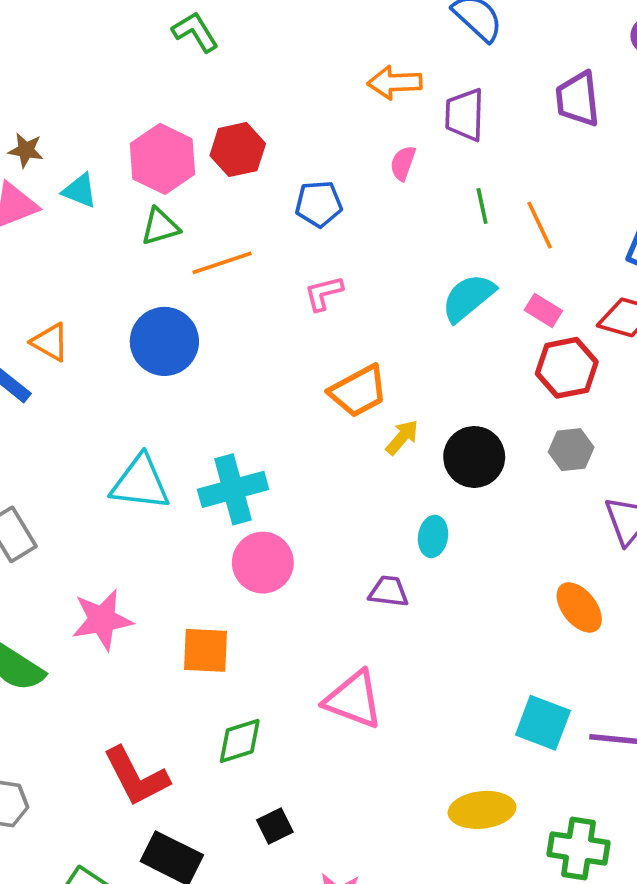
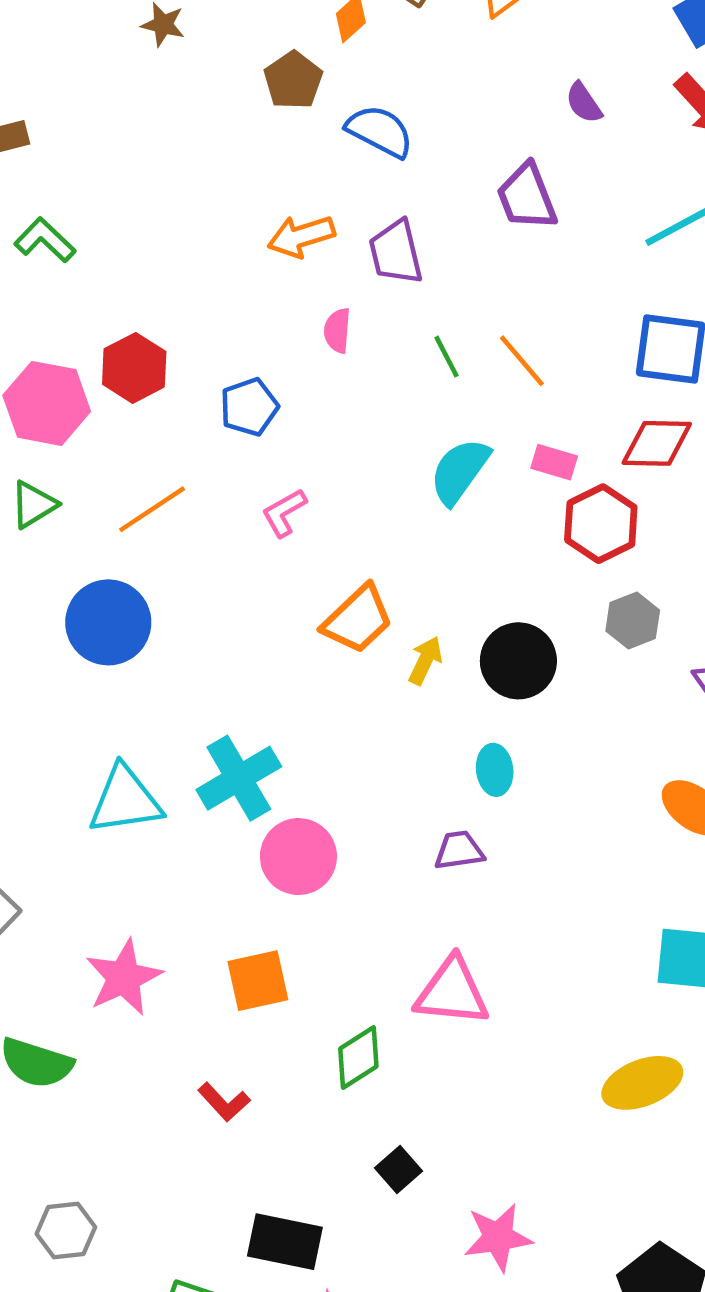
green triangle: (160, 227) -> (34, 505), moved
green diamond: (240, 741) -> (358, 1058), moved
red L-shape: (136, 777) -> (224, 1102), moved, size x0.6

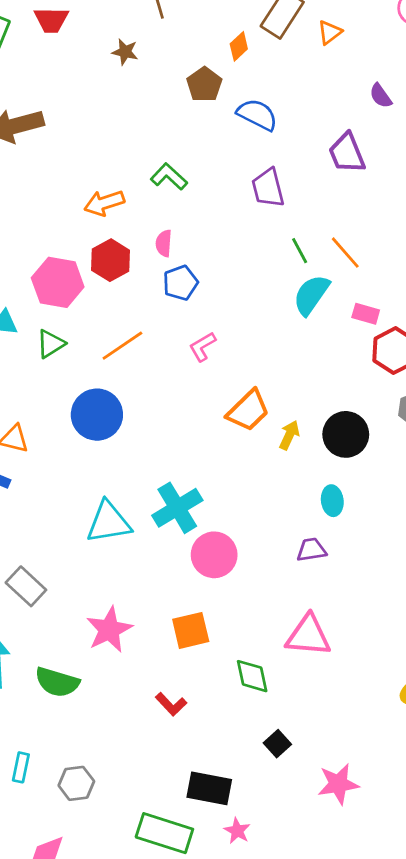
orange arrow: (301, 236) -> (104, 203), moved
green L-shape: (45, 240) -> (169, 177), moved
pink semicircle: (337, 331) -> (164, 243), moved
cyan semicircle: (460, 471) -> (311, 295), moved
green diamond: (358, 1058) -> (252, 676), turned -69

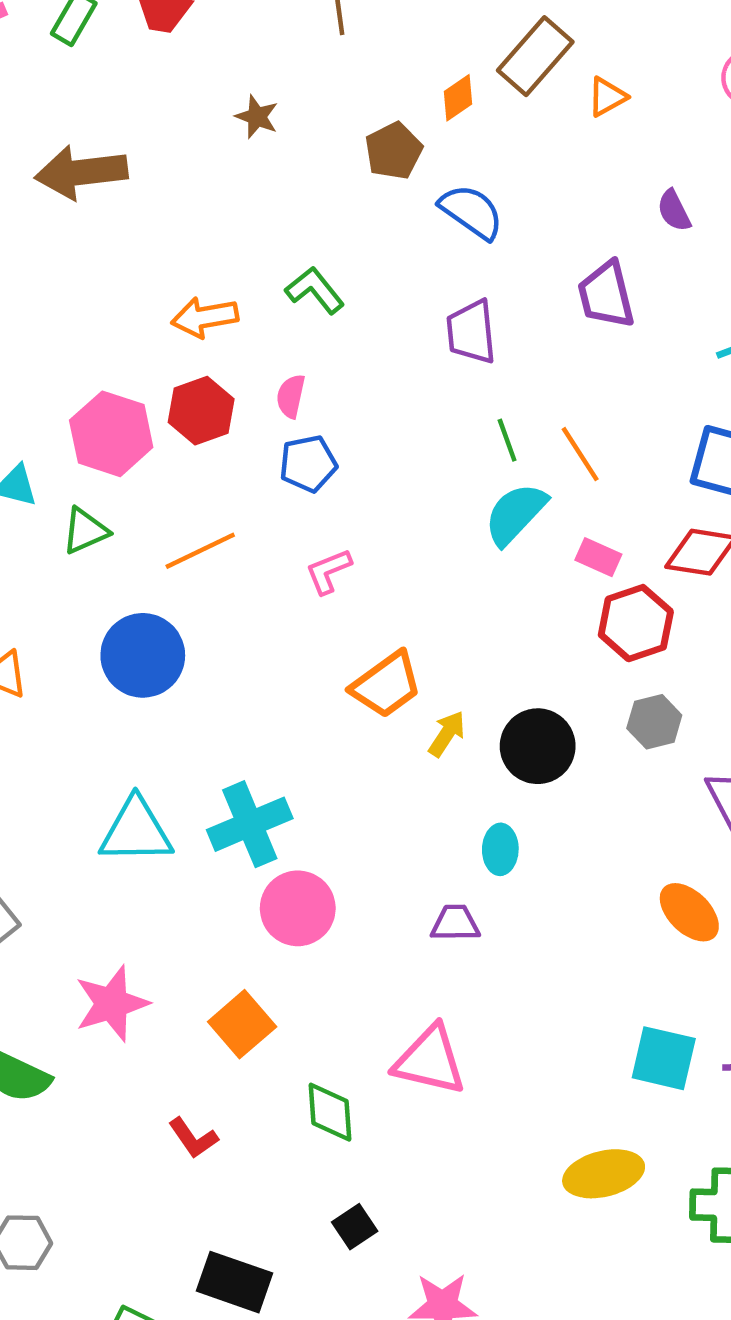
brown star: (125, 52) -> (257, 117), moved
orange square: (191, 630) -> (242, 1024), turned -36

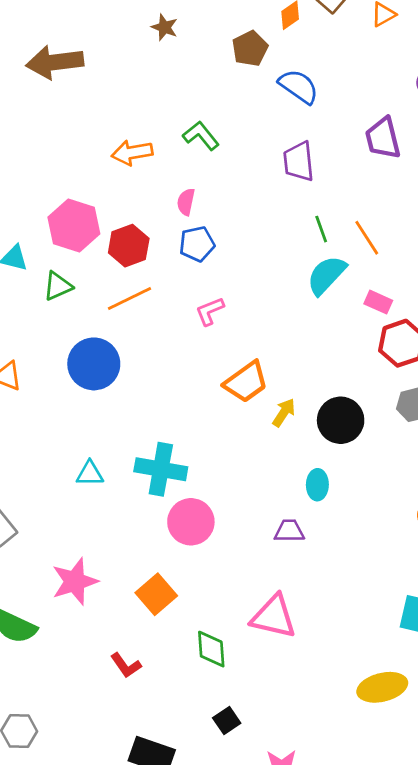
red hexagon: (201, 411) -> (129, 246), moved
cyan cross: (250, 824) -> (161, 469), turned 33
cyan triangle: (136, 831) -> (90, 474), size x0.6

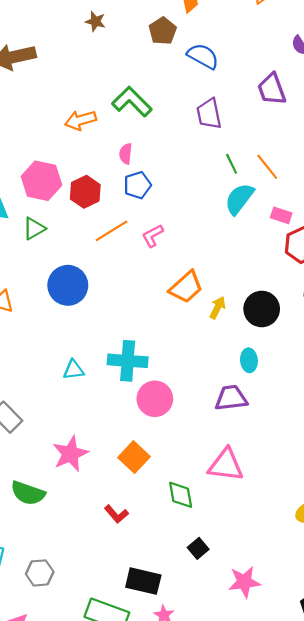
green L-shape: (201, 136) -> (132, 102), size x1.4
orange line: (130, 298) -> (111, 231), moved
purple trapezoid: (289, 531) -> (231, 398), size x1.4

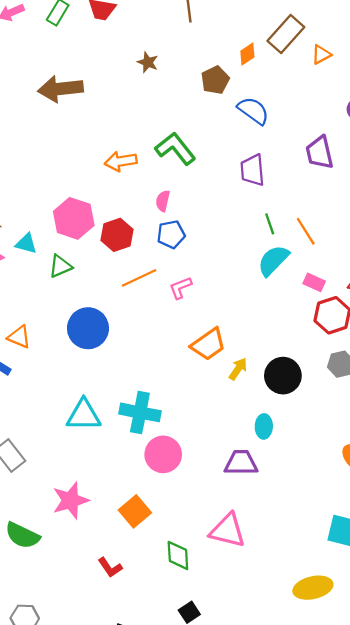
cyan triangle: (73, 370) -> (84, 415), size x1.6

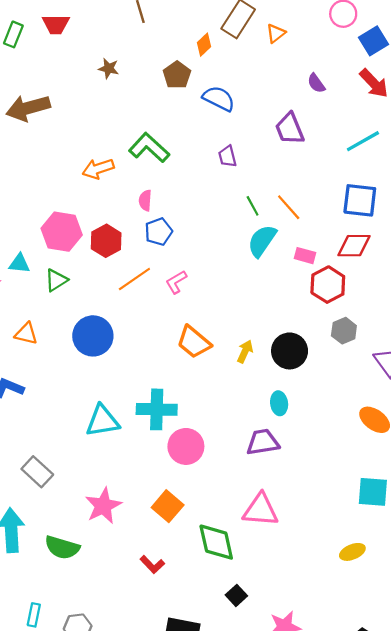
purple trapezoid: (253, 170) -> (227, 156), size x0.7
orange triangle: (19, 337) -> (26, 334), moved
orange trapezoid: (208, 344) -> (194, 342), moved, turned 84
green diamond: (178, 555) -> (216, 542), size x1.4
yellow ellipse: (313, 588) -> (352, 552), size x0.7

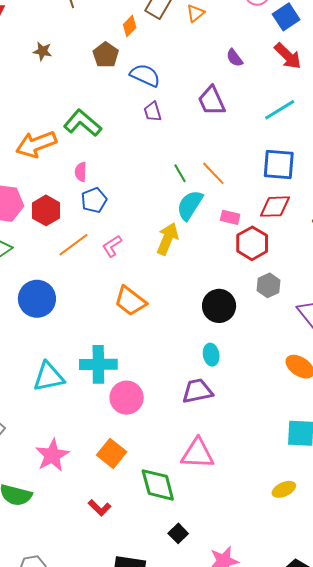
purple trapezoid: (227, 156) -> (153, 112), moved
orange arrow: (98, 169) -> (36, 144), size x1.4
yellow arrow: (245, 352) -> (168, 239), moved, size x1.5

